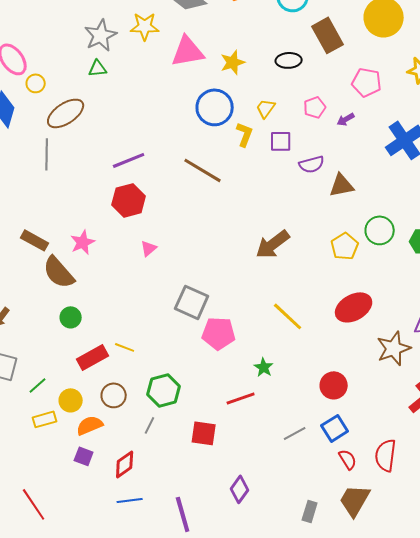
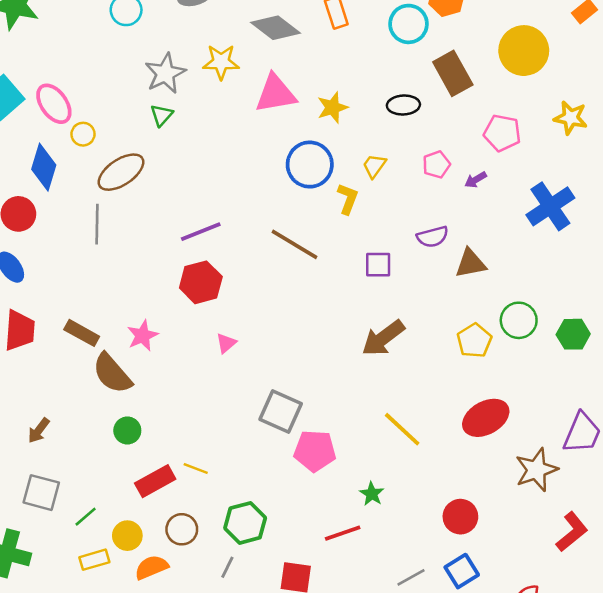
green triangle: (98, 68) -> (162, 115), turned -42
purple square: (281, 141) -> (378, 265), moved

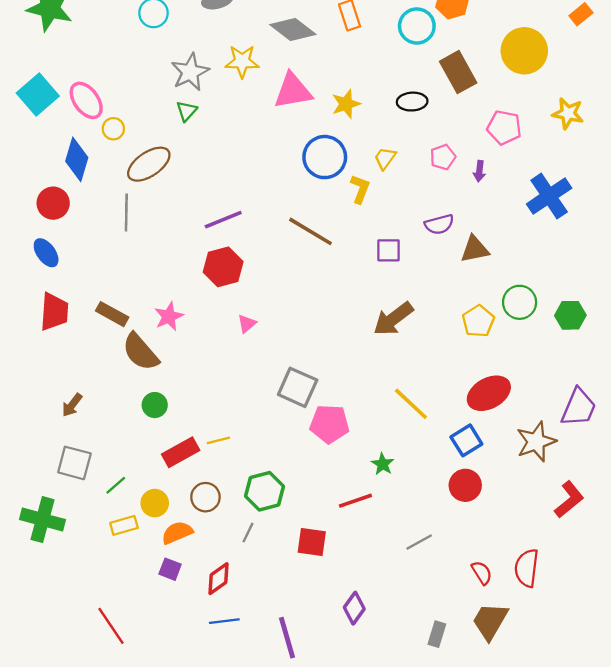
purple arrow: (476, 180) -> (479, 171), turned -54
yellow line: (196, 468) -> (218, 440), turned -35
blue square: (462, 571) -> (466, 440), moved

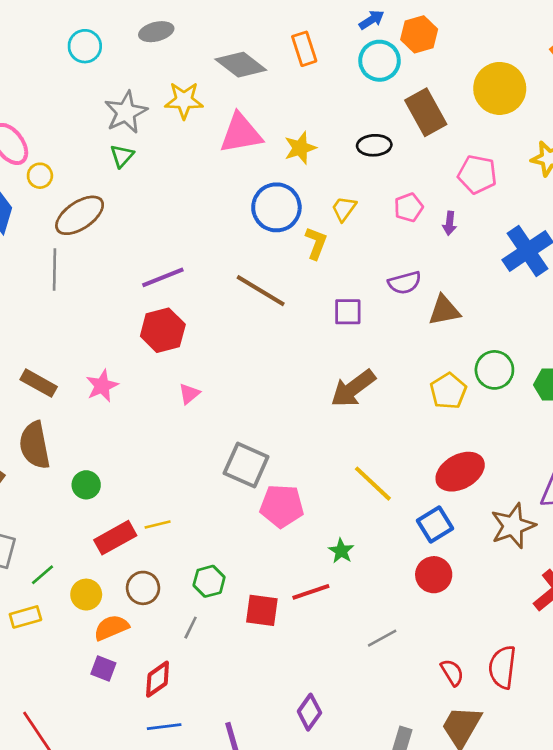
brown semicircle: (141, 352) -> (35, 445), moved, turned 30
green hexagon: (265, 491) -> (209, 581), size x0.7
yellow rectangle: (124, 525) -> (25, 617), moved
red square: (312, 542) -> (262, 610), moved

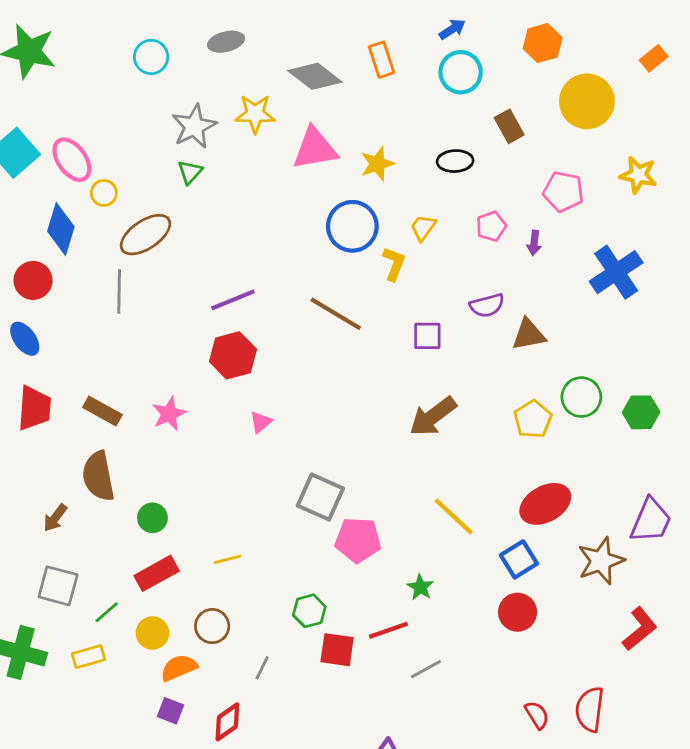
orange hexagon: (419, 34) -> (543, 43), moved
brown rectangle: (426, 112) -> (509, 126), size x0.7
red rectangle: (115, 538) -> (157, 573), moved
green hexagon: (209, 581) -> (309, 611), moved
gray line: (382, 638) -> (426, 669), moved

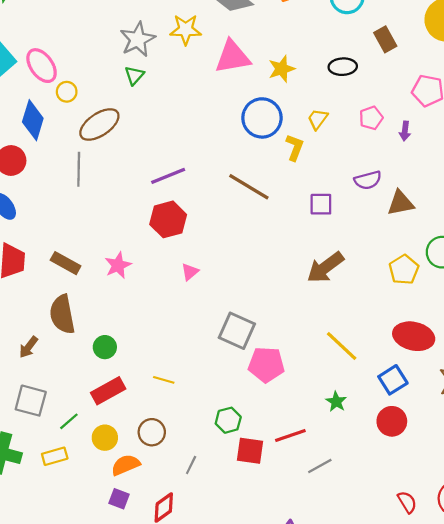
red ellipse: (545, 504) -> (414, 336), turned 42
yellow line: (227, 559) -> (164, 380), turned 30
green star: (420, 587) -> (336, 402), moved

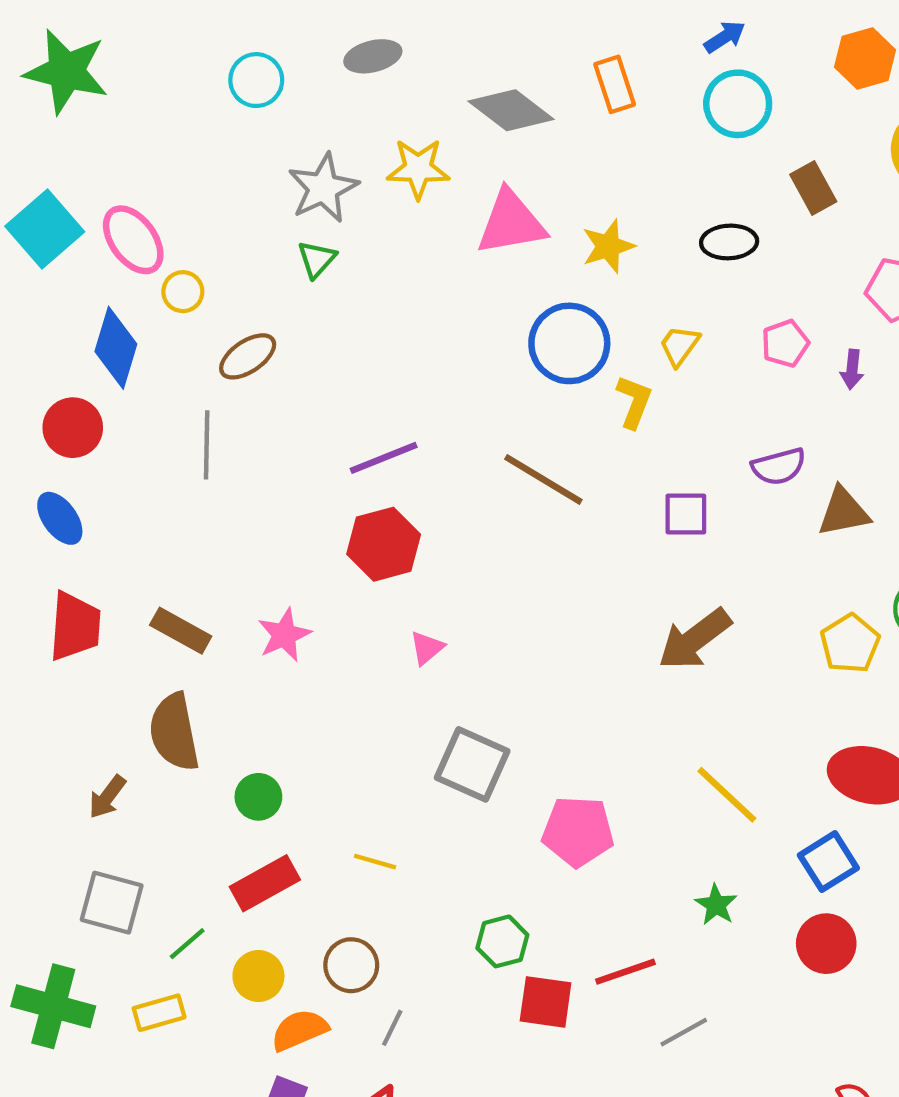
brown ellipse: (99, 124) -> (248, 356), size x0.7
gray square: (237, 331) -> (472, 764), moved
gray line: (191, 465) -> (392, 1028), moved

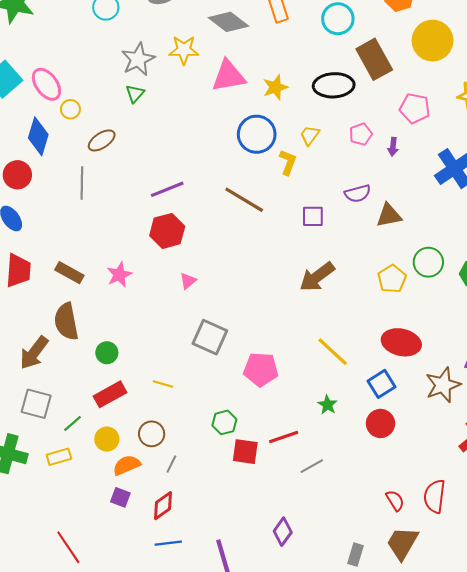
brown rectangle: (813, 188) -> (374, 59), size x1.6
black ellipse: (729, 242) -> (334, 85), size x1.5
brown arrow: (107, 797) -> (34, 353), size x1.6

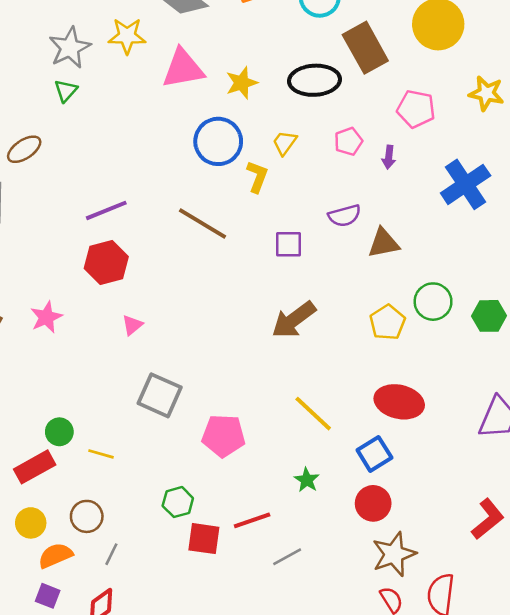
green circle: (107, 353) -> (59, 432), moved
brown star: (443, 385) -> (394, 554), moved

